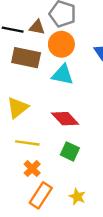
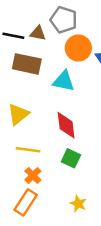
orange circle: (61, 44) -> (78, 48), moved
red diamond: (65, 119) -> (66, 125), turned 36
orange rectangle: (41, 195) -> (26, 202), moved

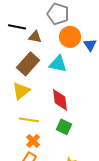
brown triangle: (38, 33) -> (35, 37), moved
brown rectangle: (27, 64) -> (28, 64), moved, turned -60

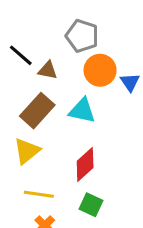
black line: (17, 27) -> (21, 55), turned 30
red diamond: (60, 100) -> (85, 164), turned 55

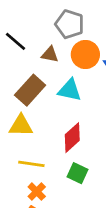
brown triangle: (48, 70) -> (50, 54), moved
yellow triangle: (27, 151) -> (21, 126), turned 40

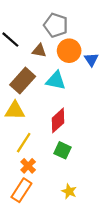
yellow line: (31, 164) -> (24, 143), turned -65

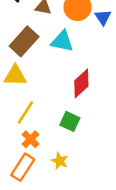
red diamond: (58, 120) -> (81, 83), moved
yellow star: (69, 191) -> (60, 161), moved

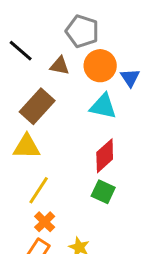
cyan triangle: (62, 41) -> (103, 106), moved
green square: (70, 121) -> (103, 192), moved

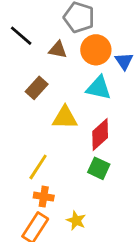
brown rectangle: (37, 106) -> (37, 88), size x0.7
yellow triangle: (27, 147) -> (65, 118), moved
orange cross: (45, 222) -> (44, 197), turned -36

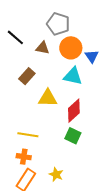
yellow line: (38, 167) -> (28, 135), turned 66
orange cross: (44, 197) -> (24, 157), moved

